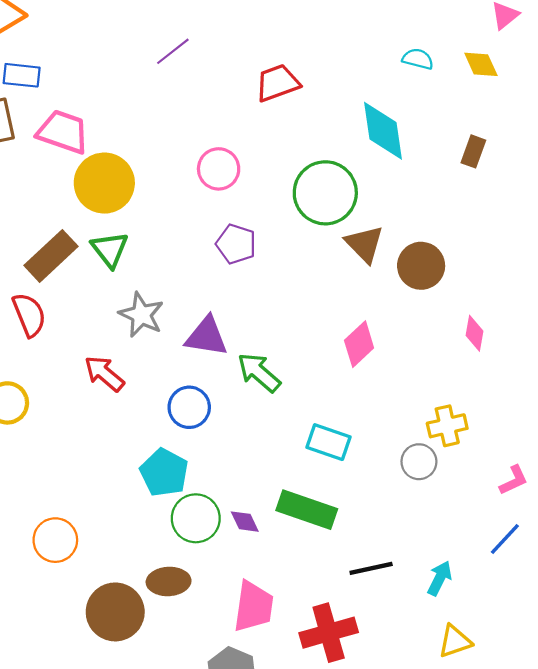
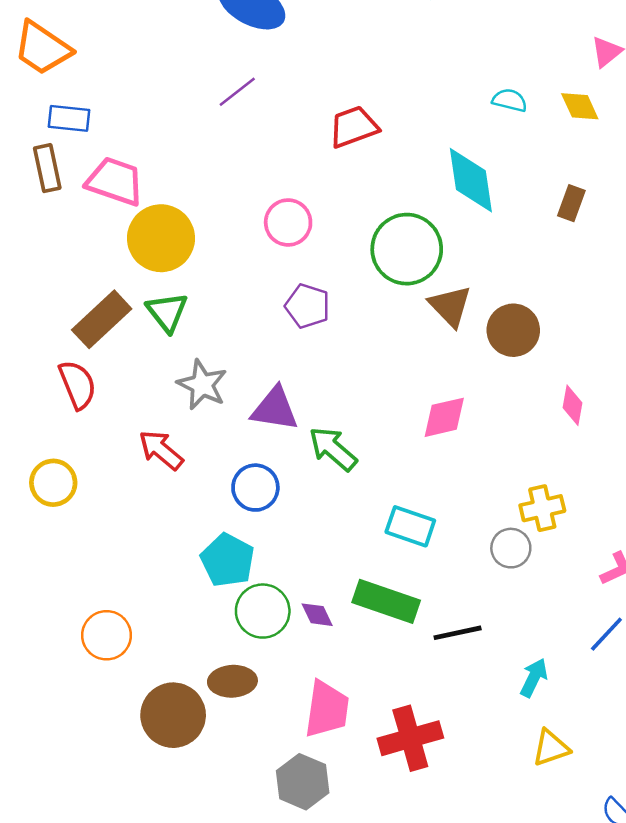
pink diamond: (359, 344) -> (444, 417), turned 30
black line: (371, 568) -> (458, 633), moved

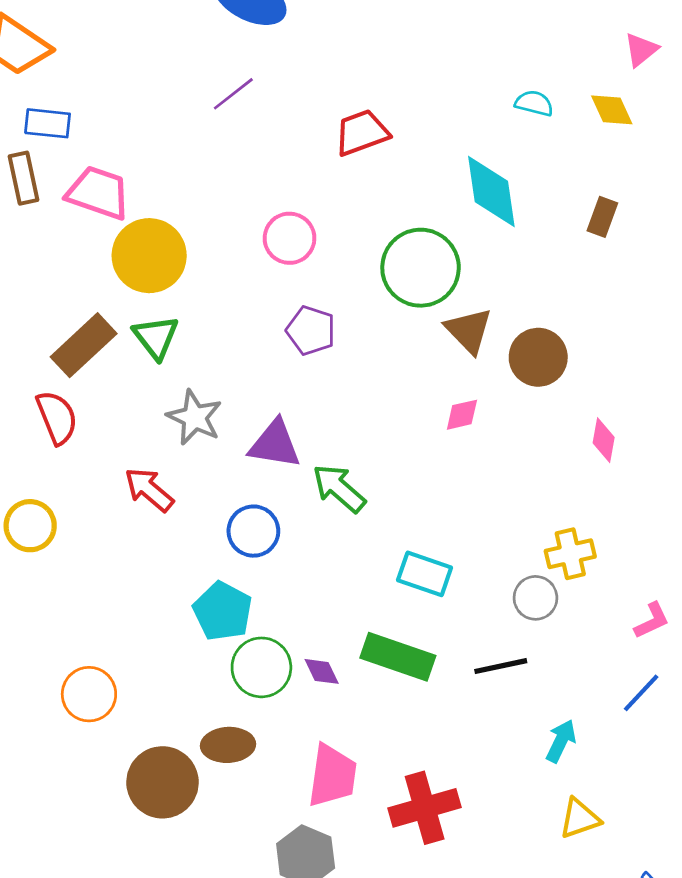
pink diamond: (444, 417) -> (462, 415), moved, size x0.7
black line: (458, 633) -> (501, 666), moved

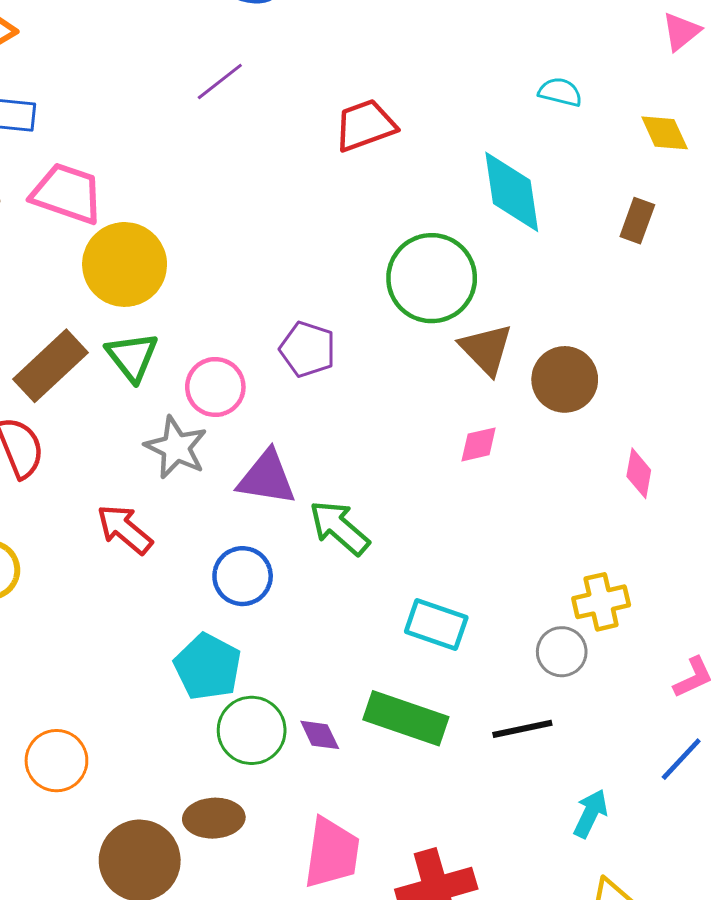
yellow diamond: (612, 110) -> (665, 133), moved
pink circle: (290, 238) -> (215, 387), moved

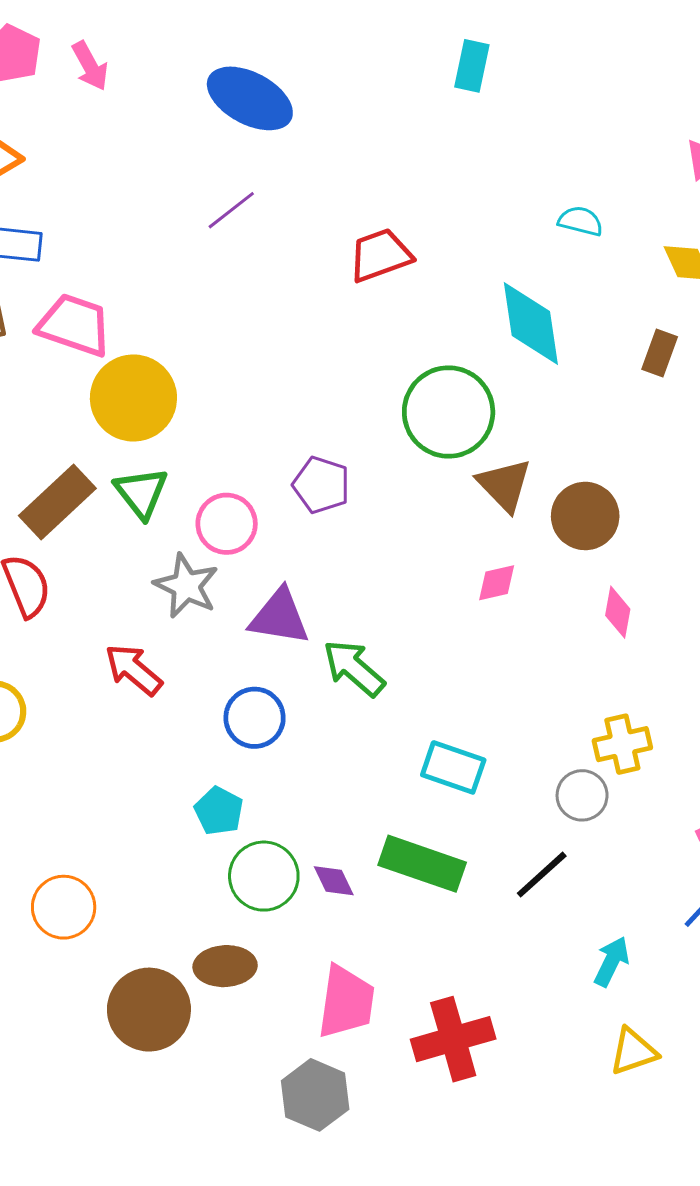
pink diamond: (639, 473) -> (618, 612), moved
cyan pentagon: (208, 667) -> (219, 811), size x0.7
black line: (522, 729) -> (542, 875), turned -30

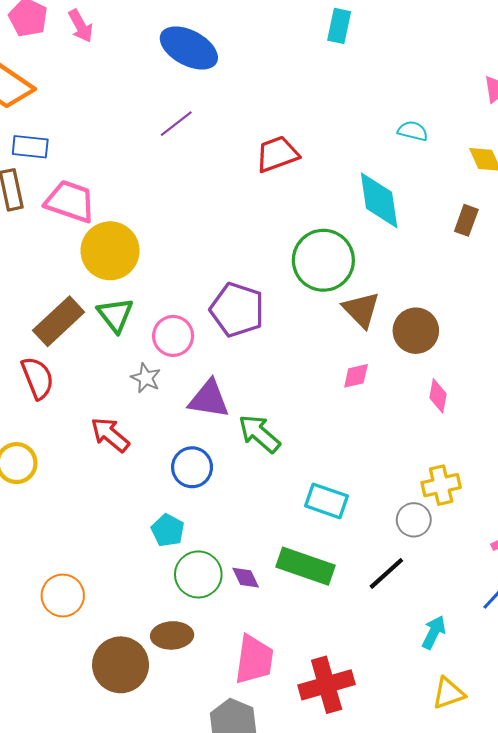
purple pentagon: (321, 485) -> (237, 310), size x1.4
gray star: (186, 586) -> (146, 378), size x0.7

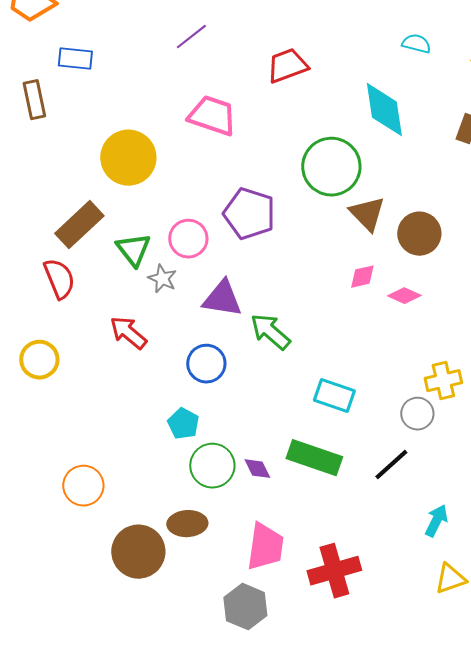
blue rectangle: (30, 147) -> (75, 59), moved
pink trapezoid: (70, 201) -> (212, 116), moved
green triangle: (115, 315) -> (133, 250), moved
pink diamond: (438, 396) -> (404, 296), moved, turned -76

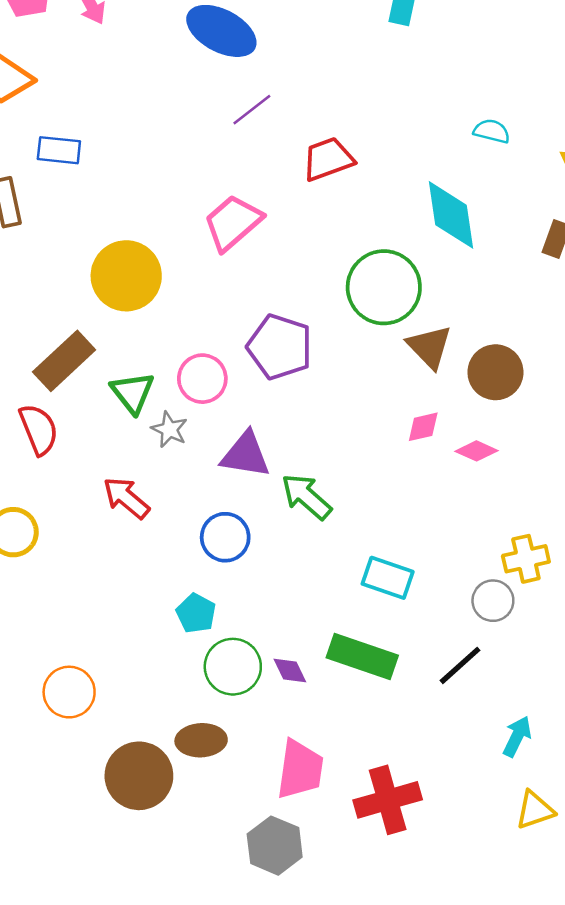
purple line: (191, 37) -> (252, 110), moved
pink trapezoid: (212, 116) -> (233, 223), turned -60

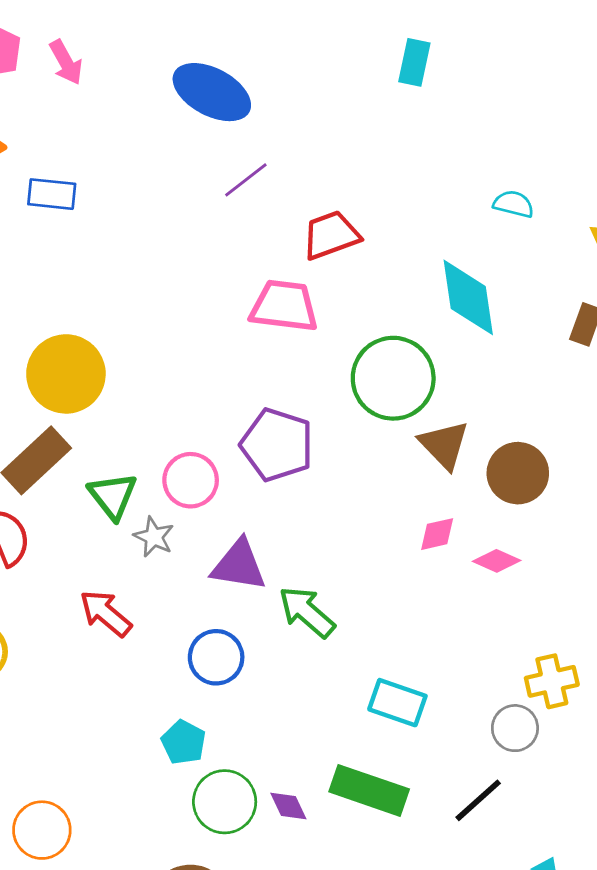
blue rectangle: (59, 150) -> (52, 194), moved
pink trapezoid: (233, 223) -> (284, 306), moved, turned 48
yellow circle: (126, 276) -> (66, 374), moved

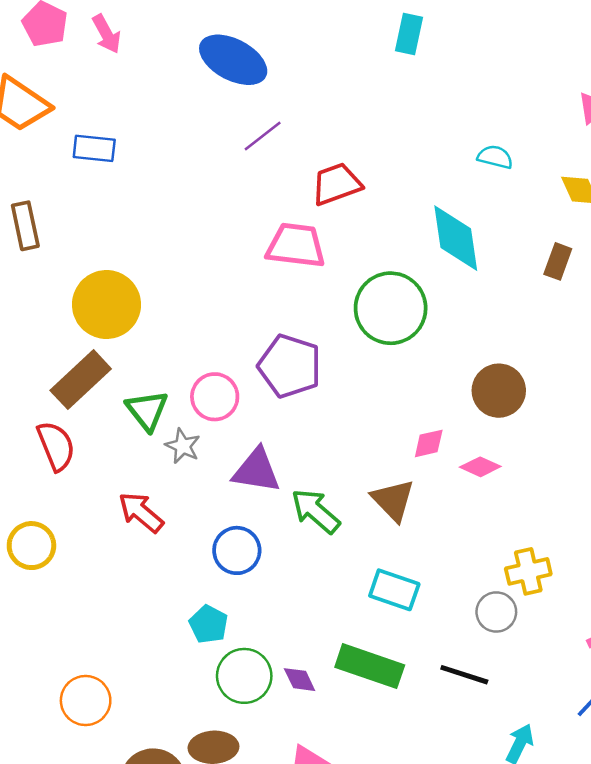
brown triangle: (444, 445) -> (393, 500), moved
black line: (478, 800) -> (464, 675), turned 60

